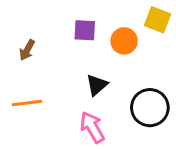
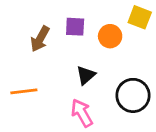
brown arrow: (27, 50) -> (40, 39), moved, size x1.4

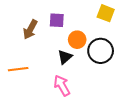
orange circle: (110, 36) -> (77, 40), moved
black circle: (133, 95) -> (101, 51), moved

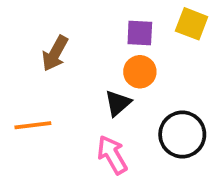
purple square: (57, 20) -> (140, 33), moved
black circle: (101, 51) -> (182, 134), moved

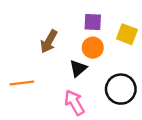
yellow square: (192, 24) -> (127, 34), moved
brown arrow: (55, 53) -> (49, 41), moved

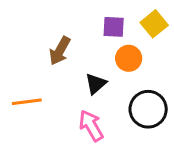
yellow square: (127, 34) -> (154, 24), moved, turned 30
orange circle: (93, 48) -> (129, 58), moved

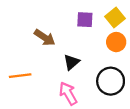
brown arrow: (60, 51) -> (45, 38), turned -85
orange circle: (129, 58) -> (116, 42), moved

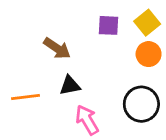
black triangle: (71, 62) -> (70, 86), moved, turned 30

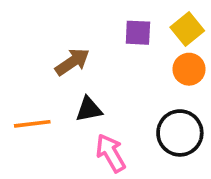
brown arrow: (57, 48) -> (72, 62), turned -68

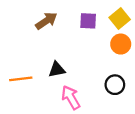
brown arrow: (72, 62) -> (46, 21), moved
black circle: (180, 133) -> (115, 85), size x0.7

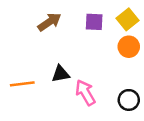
black circle: (115, 85) -> (129, 100), moved
pink arrow: (71, 97) -> (85, 93), moved

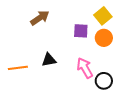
purple square: (94, 22) -> (81, 31), moved
pink arrow: (85, 93) -> (85, 68), moved

